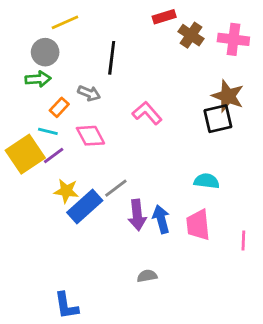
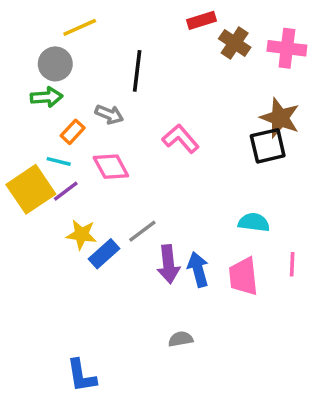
blue rectangle: (85, 207) -> (104, 254), size x0.7
pink line: (243, 241) -> (292, 264), moved

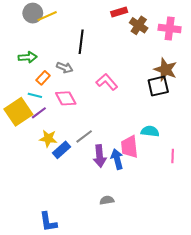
gray circle: (55, 64) -> (33, 13), moved
pink trapezoid: (243, 276) -> (129, 147), moved

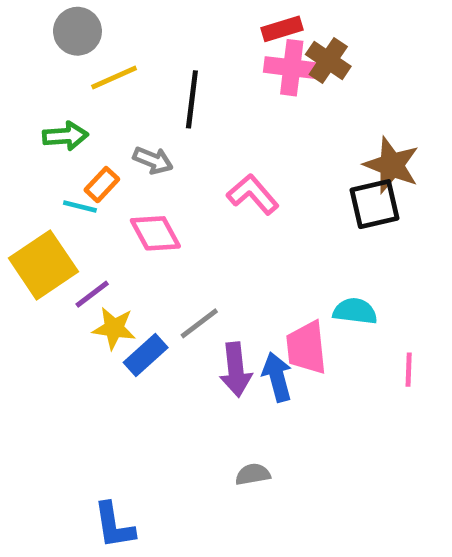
yellow line: (47, 16) -> (114, 77), moved
pink cross: (170, 28) -> (292, 68), moved
cyan line: (35, 95) -> (80, 207), moved
purple line: (39, 113) -> (92, 294), moved

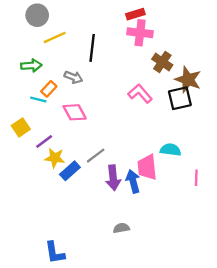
brown cross: (328, 60) -> (162, 62), moved
pink L-shape: (253, 194) -> (140, 94), moved
yellow square: (43, 265) -> (21, 127), size x0.6

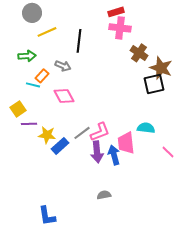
pink L-shape: (140, 94) -> (100, 132), moved, turned 110
purple line: (44, 142) -> (29, 124), moved, turned 35
pink line: (196, 178) -> (168, 152), turned -48

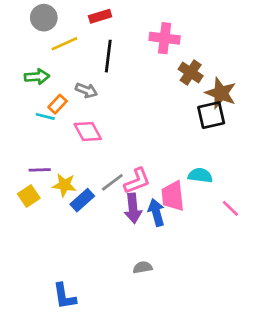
red rectangle: (116, 12) -> (100, 16), moved
yellow square: (18, 109) -> (29, 196), moved

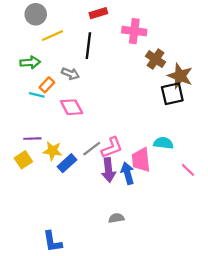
red rectangle: (100, 16) -> (98, 13), moved

